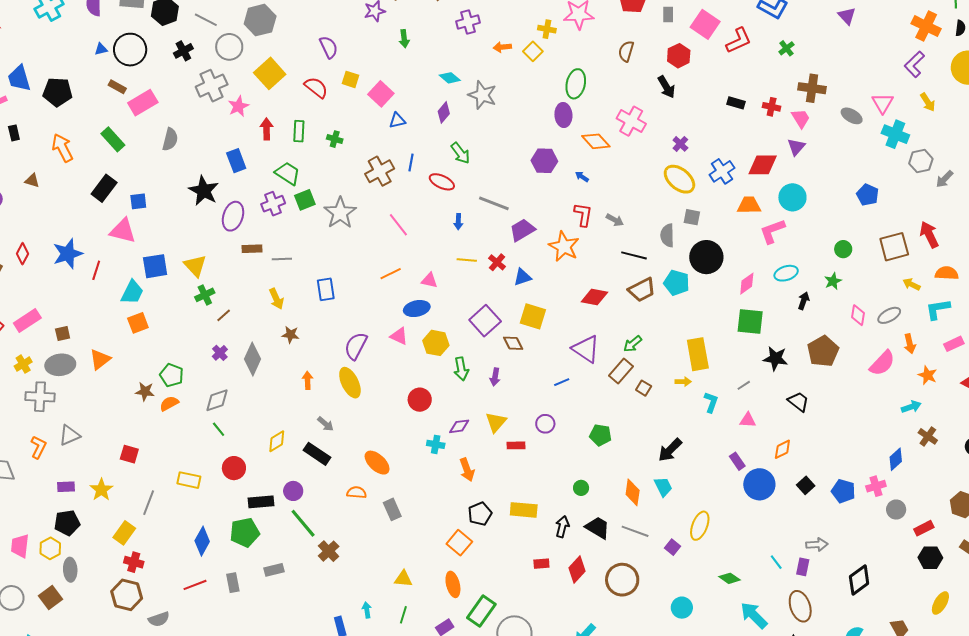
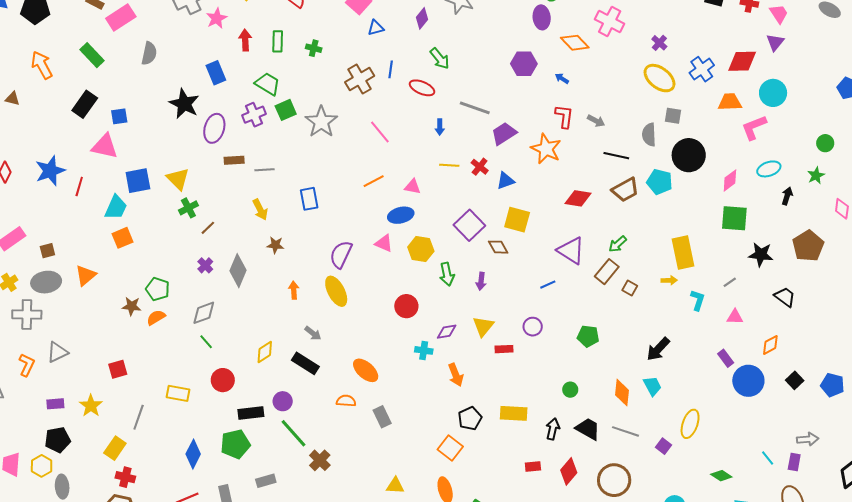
red square: (129, 454) -> (118, 369), turned -30

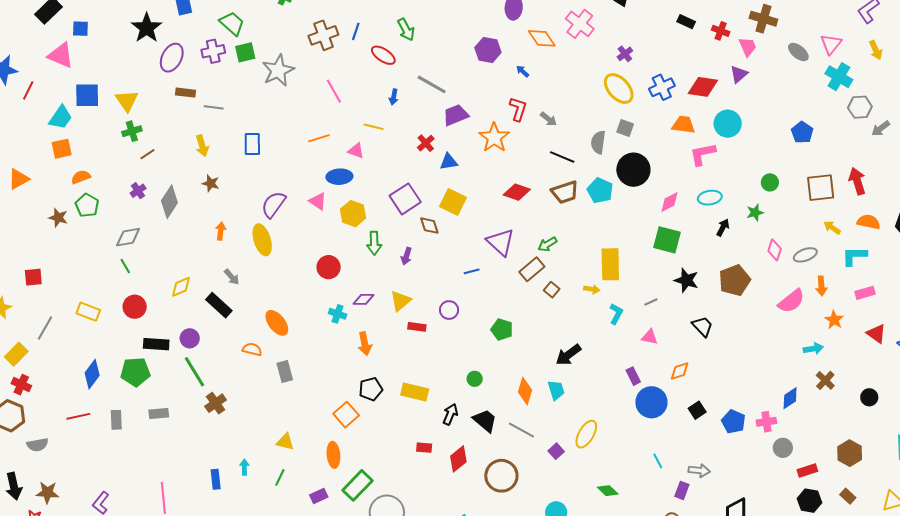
yellow line: (449, 165) -> (374, 127), moved
orange semicircle: (156, 317) -> (81, 177), moved
cyan line: (768, 458) -> (658, 461), moved

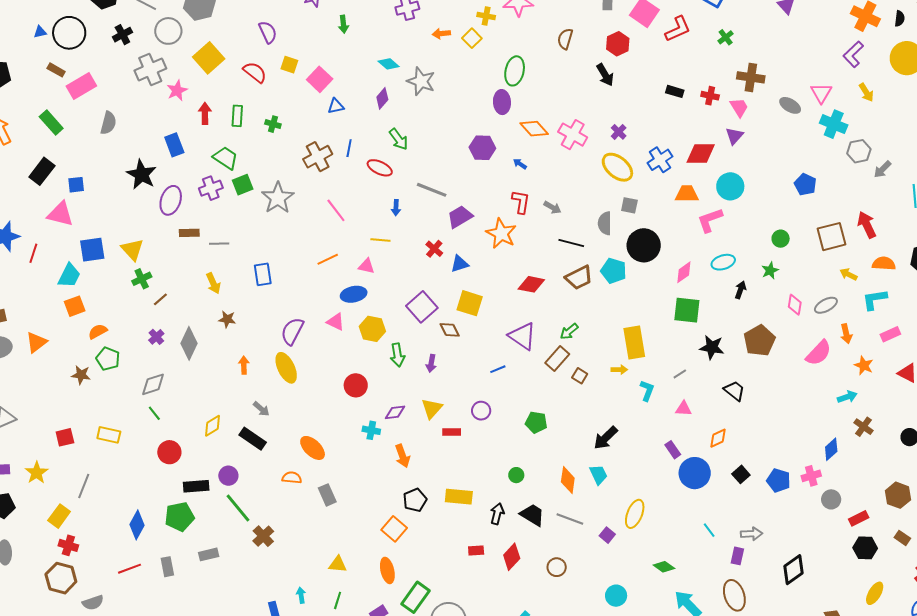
pink cross: (580, 24) -> (573, 135), moved
yellow rectangle: (88, 312) -> (109, 435), moved
brown circle: (501, 476) -> (557, 567), size x0.6

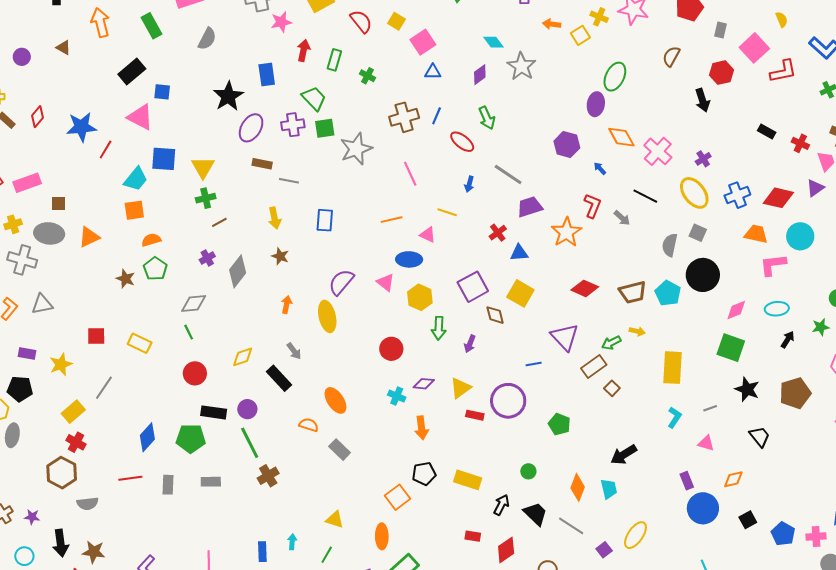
black line: (571, 243) -> (645, 196), moved
yellow arrow: (619, 370) -> (637, 331), moved
purple circle: (481, 411) -> (508, 401), size x1.8
gray rectangle: (327, 495) -> (340, 450), turned -35

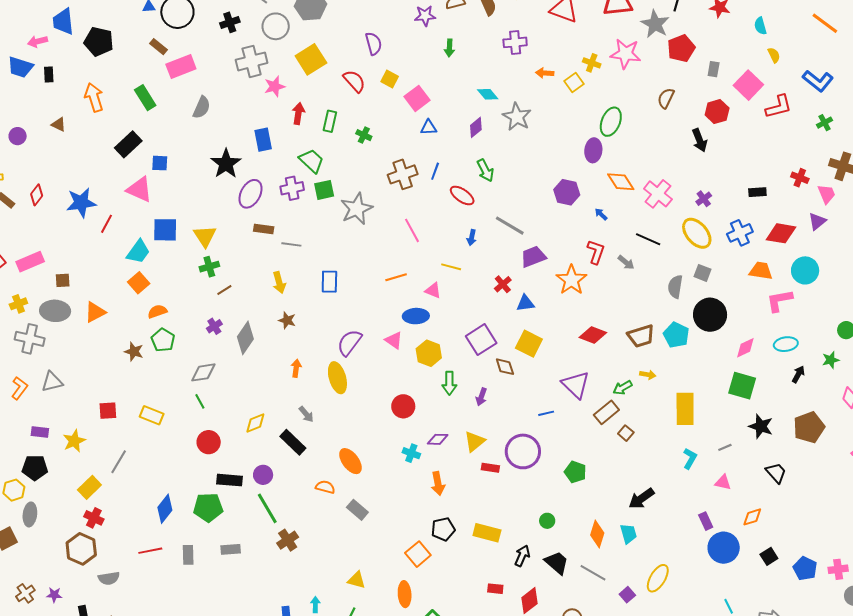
black rectangle: (767, 132) -> (757, 192), moved, turned -30
orange square: (134, 210) -> (139, 283), turned -30

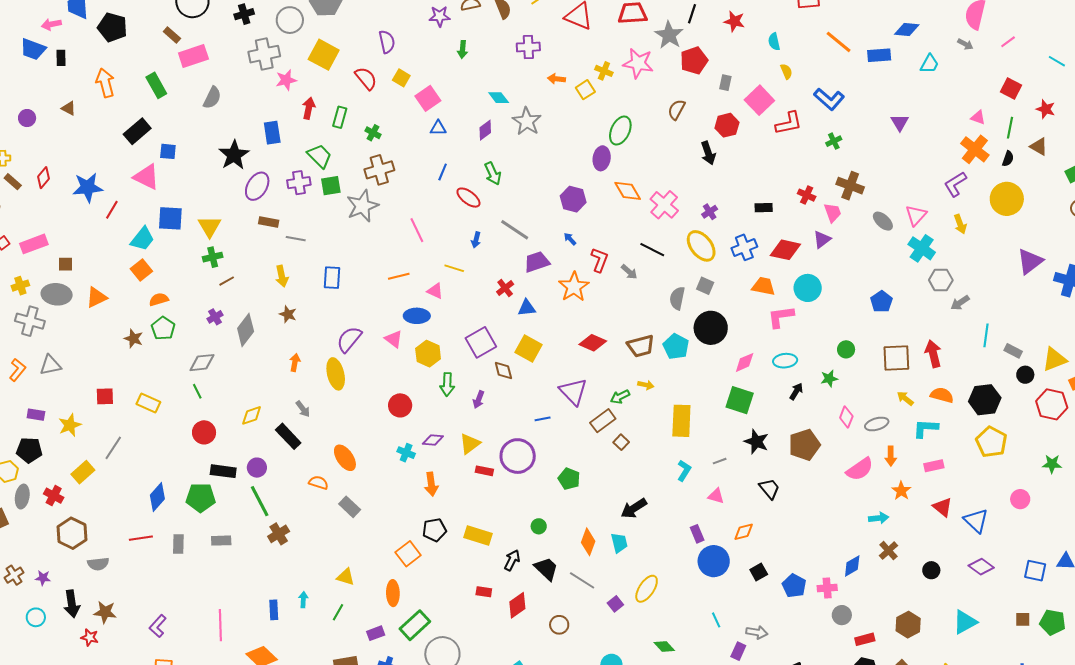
yellow square: (311, 59) -> (324, 55), turned -32
brown cross: (403, 174) -> (379, 170), moved
blue arrow: (601, 214) -> (570, 239), moved
red cross: (94, 518) -> (54, 496), moved

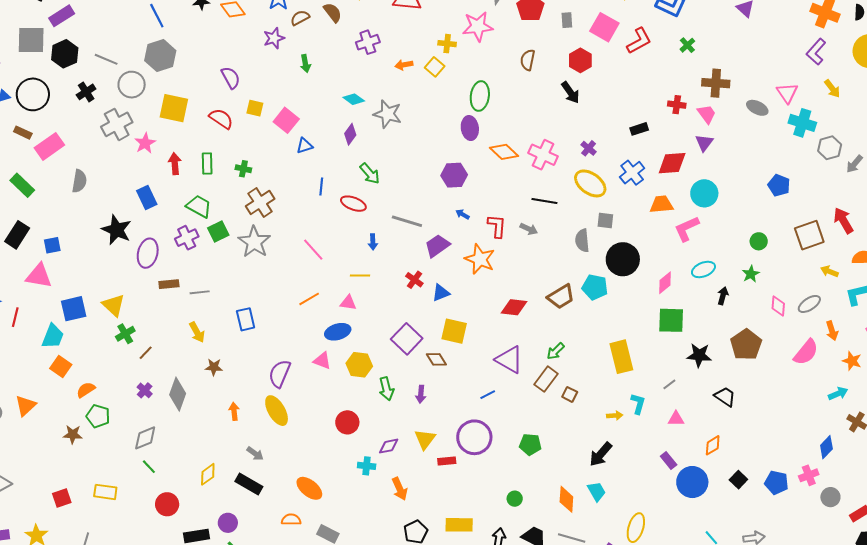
yellow arrow: (646, 385) -> (615, 416), moved

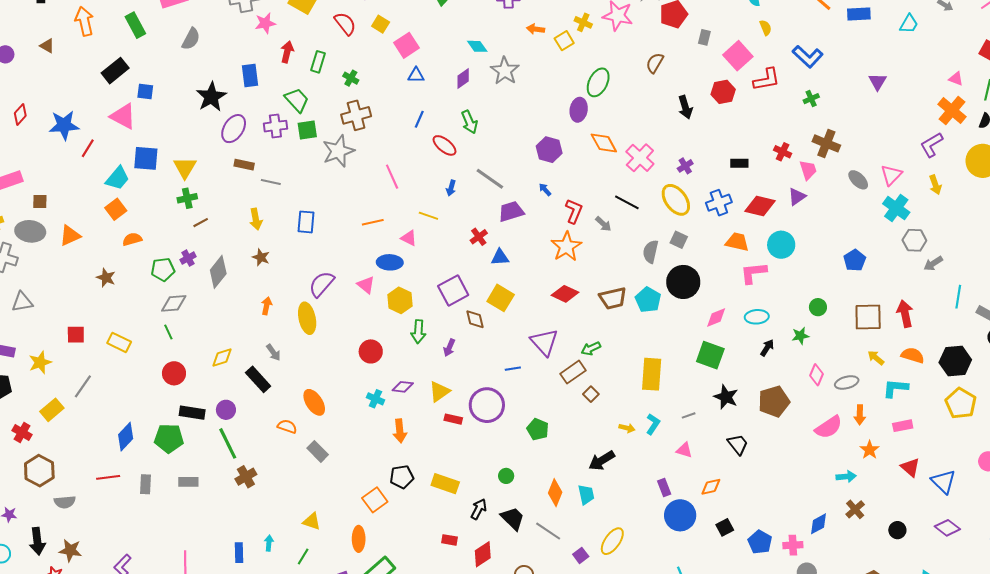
red hexagon: (580, 60) -> (723, 92), moved
orange star: (480, 259) -> (566, 246), moved
green pentagon: (98, 416) -> (163, 269), moved, turned 30

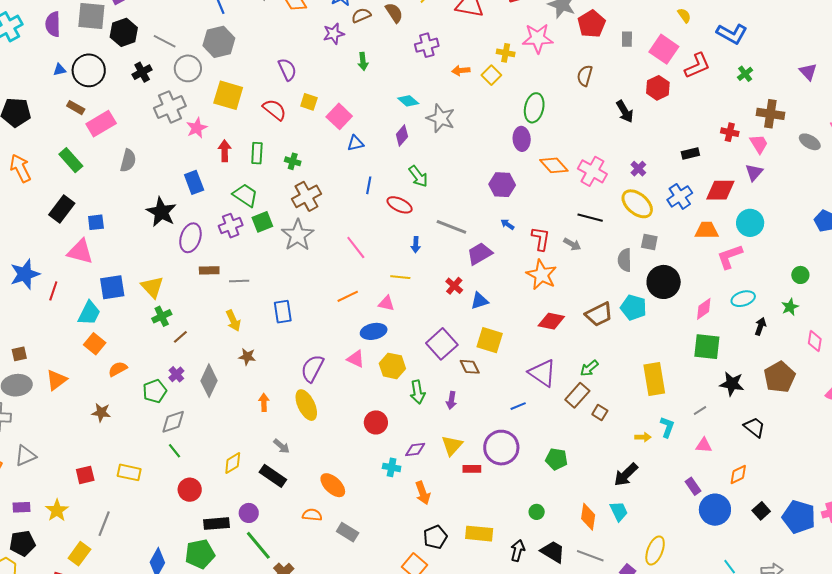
purple triangle: (878, 82) -> (808, 72), moved
blue pentagon: (760, 542) -> (799, 517), size x1.4

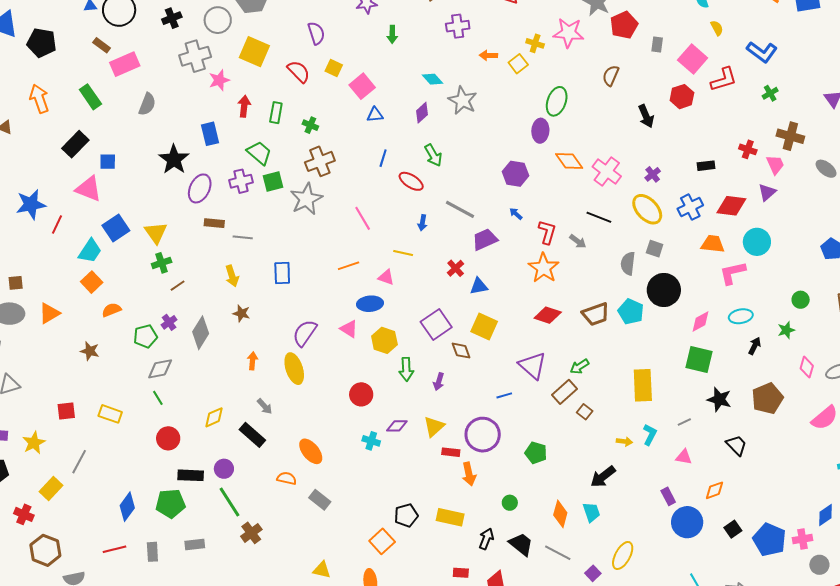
blue square: (112, 287) -> (116, 228), turned -32
orange arrow: (423, 493) -> (469, 474), moved

